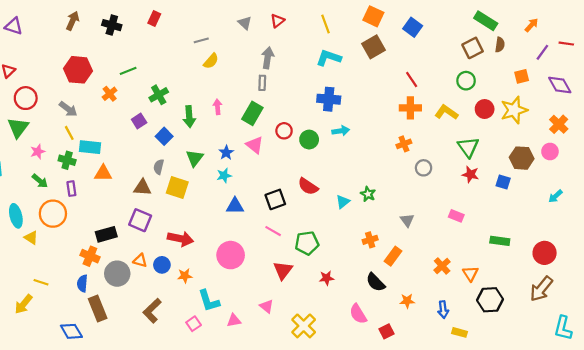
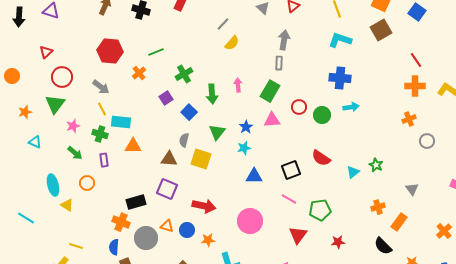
gray line: (201, 40) -> (223, 24), turned -32
pink triangle: (255, 145) -> (272, 120), turned -42
orange circle: (53, 214) -> (87, 183), size x0.6

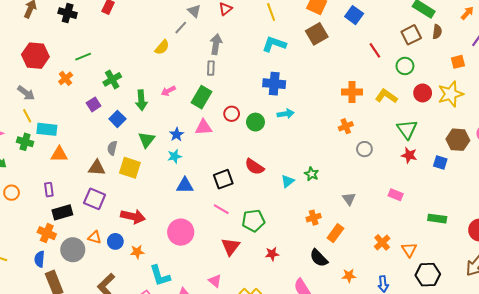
gray line: (223, 24) -> (181, 28), moved
red line: (416, 60) -> (375, 50), moved
pink arrow: (238, 85) -> (168, 91), turned -112
purple rectangle: (104, 160) -> (49, 190), moved

